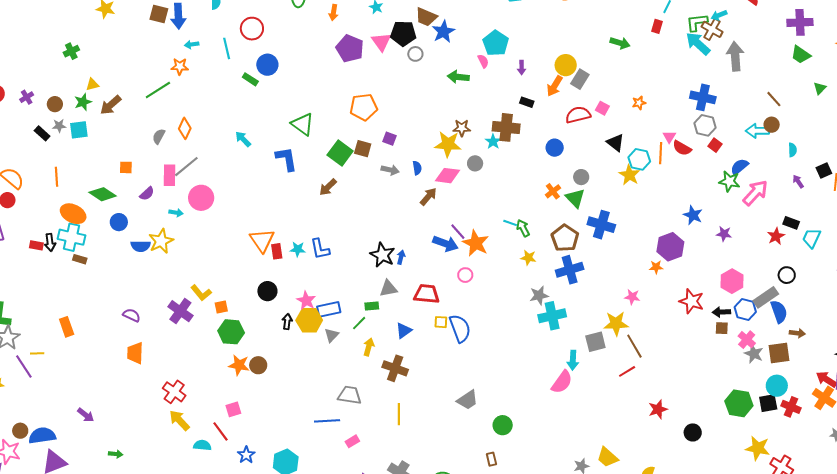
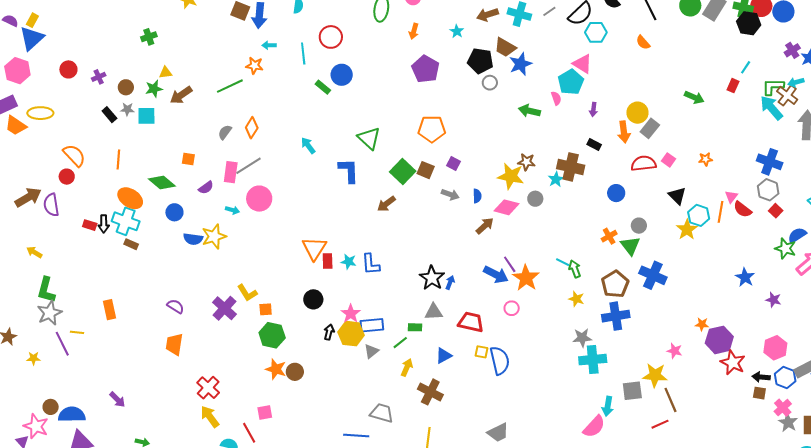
pink triangle: (381, 42) -> (582, 64), moved, turned -30
orange arrow: (555, 86) -> (624, 132), turned -45
purple hexagon: (670, 247) -> (719, 340), moved

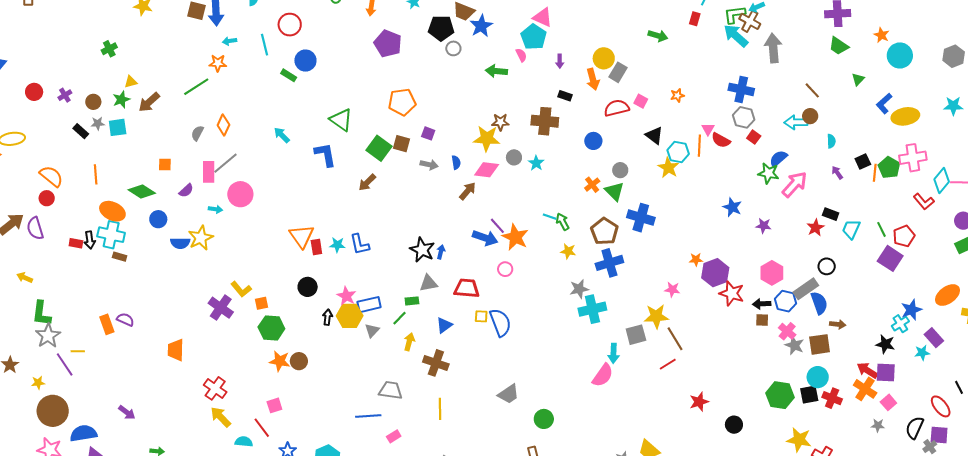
cyan star: (556, 179) -> (536, 163), moved
purple semicircle: (175, 306) -> (125, 319), moved
brown circle: (51, 407) -> (53, 411), moved, size x2.0

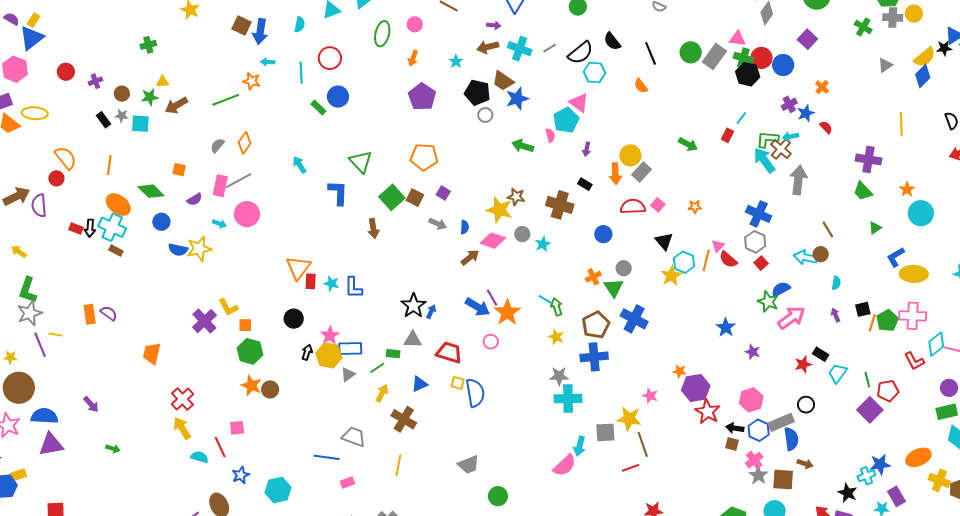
brown arrow: (367, 182) -> (373, 228), turned -66

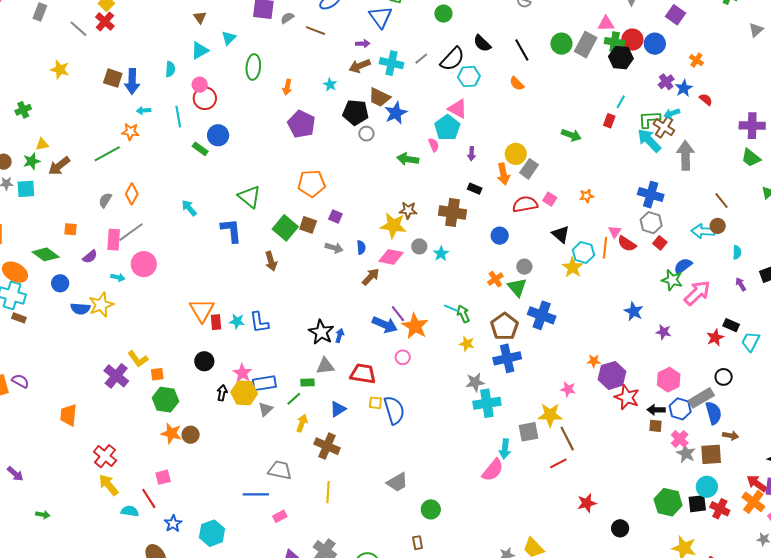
pink circle: (415, 24) -> (200, 85), moved

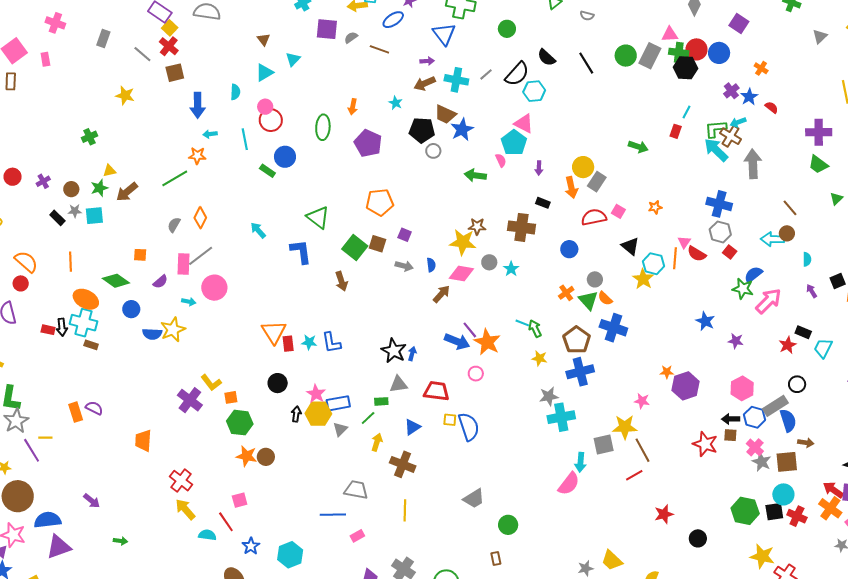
green ellipse: (253, 67) -> (323, 127), moved
brown square: (113, 78) -> (175, 73), moved, turned -30
orange semicircle: (517, 84) -> (605, 298), moved
red star: (627, 397) -> (705, 444), moved

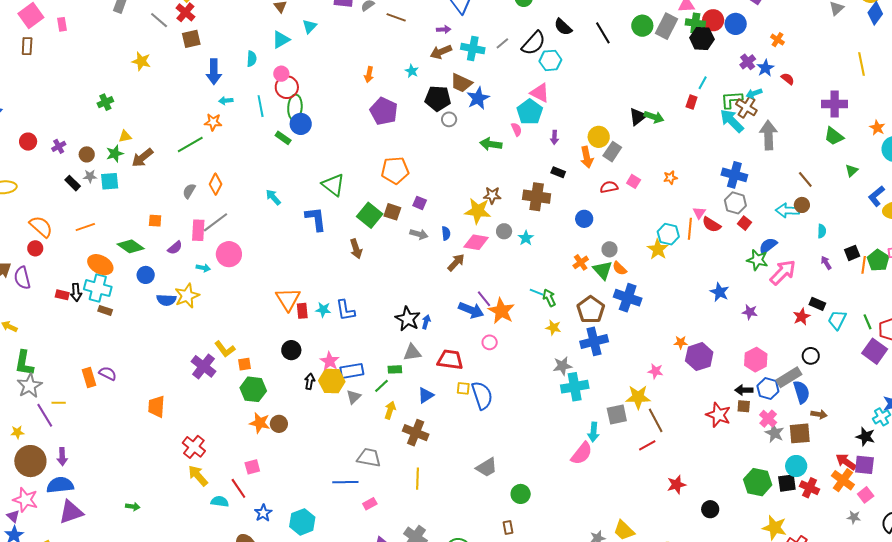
green ellipse: (323, 127) -> (295, 107), moved
red semicircle: (594, 217) -> (609, 187), size x0.7
black triangle: (630, 246) -> (638, 117), moved, turned 42
orange line: (71, 262) -> (85, 227), turned 72
purple arrow: (92, 501) -> (62, 457), moved, turned 48

